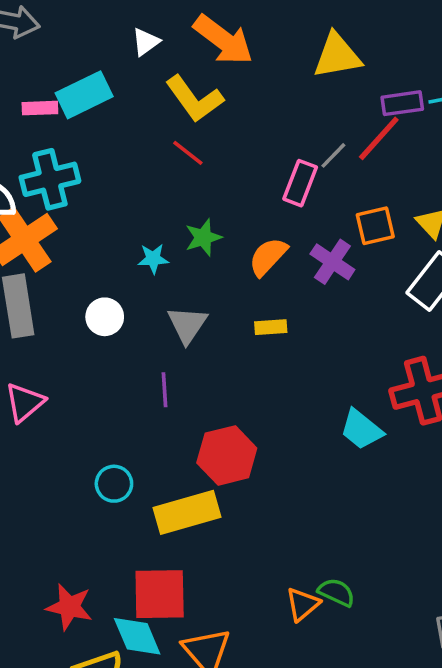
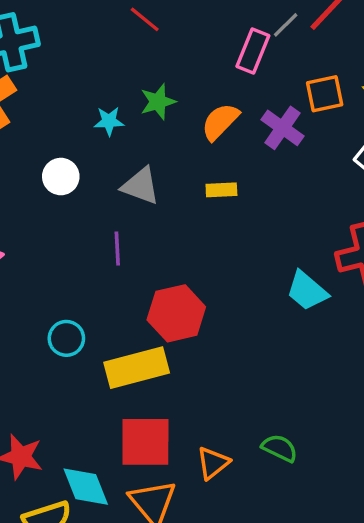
gray triangle: (187, 325) -> (141, 186), turned -45
red square: (160, 594) -> (145, 442), moved
orange triangle: (303, 604) -> (213, 463), moved

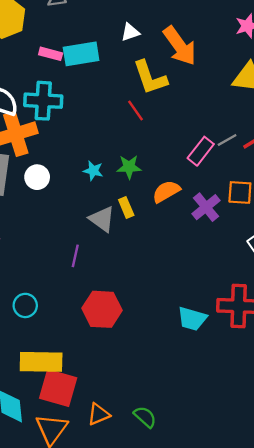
white circle: (61, 177) -> (37, 177), moved
yellow rectangle: (221, 190) -> (126, 208), moved, turned 54
cyan trapezoid: (307, 291) -> (192, 319), turned -40
yellow rectangle: (137, 368) -> (41, 362), moved

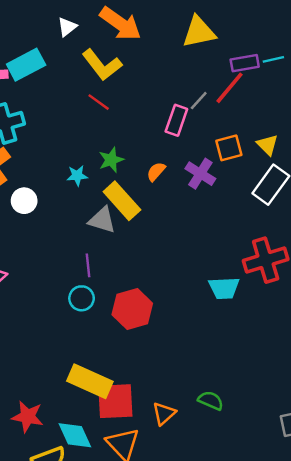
orange semicircle: (166, 191) -> (156, 172), size x0.7
yellow rectangle: (126, 208) -> (122, 201), size x1.8
cyan circle: (25, 305) -> (82, 298), moved
yellow rectangle: (41, 362) -> (90, 381), turned 42

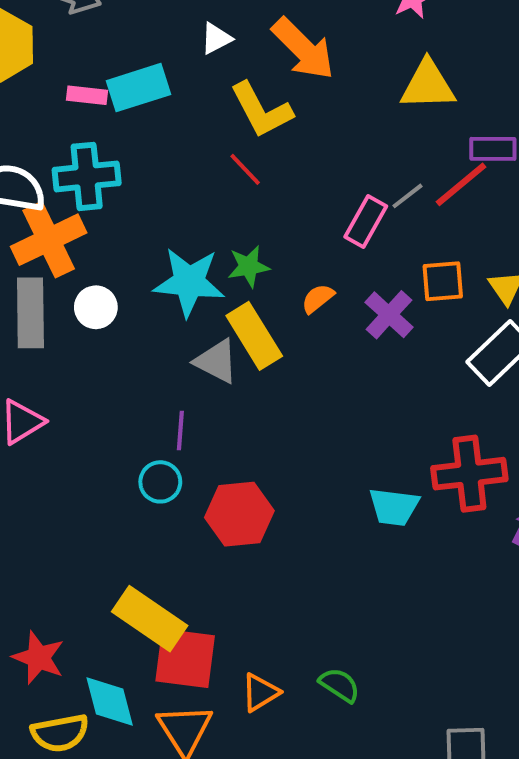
cyan star: (77, 176) -> (189, 282), size x2.0

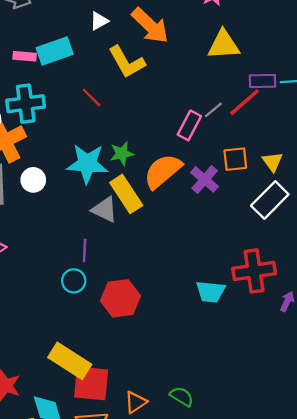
red line: (245, 169) -> (92, 98), moved
orange semicircle: (318, 299) -> (163, 171), size x2.0

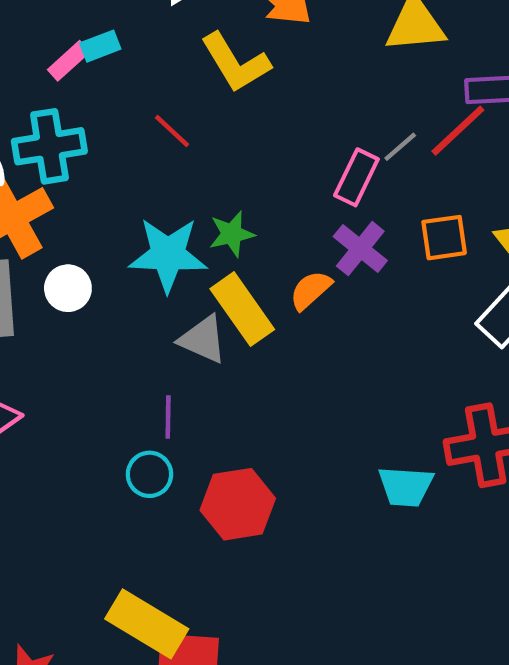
cyan rectangle: (55, 51) -> (100, 46), size x0.6
pink rectangle: (25, 56) -> (69, 61), moved, turned -45
orange semicircle: (163, 171) -> (311, 290), moved, size x0.6
purple cross: (205, 179) -> (360, 249), moved

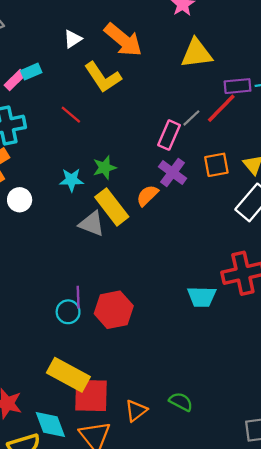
cyan star: (168, 255) -> (71, 180), size x0.6
purple line: (168, 417) -> (78, 297), moved
cyan circle: (149, 474) -> (68, 312), moved

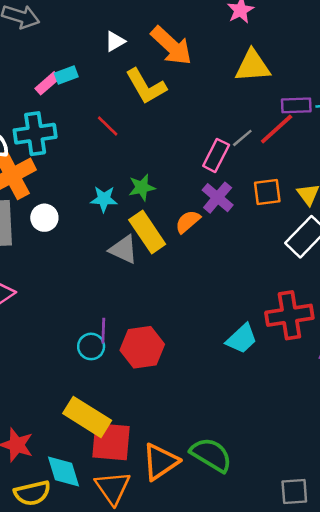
cyan trapezoid: (202, 297) -> (242, 339), turned -48
green semicircle: (181, 402) -> (211, 455), size x1.6
orange triangle: (136, 411) -> (160, 462), size x1.5

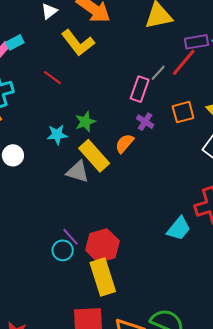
purple cross: (218, 198) -> (145, 122), size x0.7
purple line: (103, 331) -> (70, 237), turned -36
yellow rectangle: (87, 417) -> (103, 277), moved, turned 48

